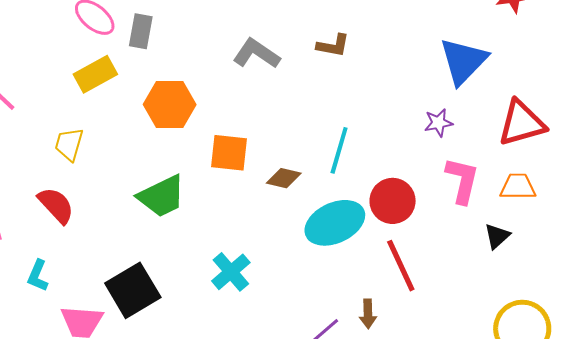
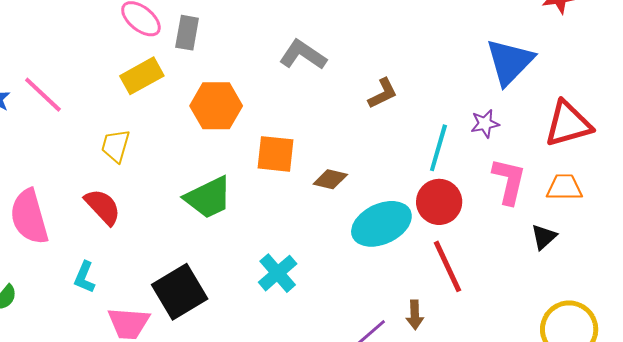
brown L-shape: (333, 46) -> (383, 93), moved, turned -36
cyan line: (339, 150) -> (438, 148), moved

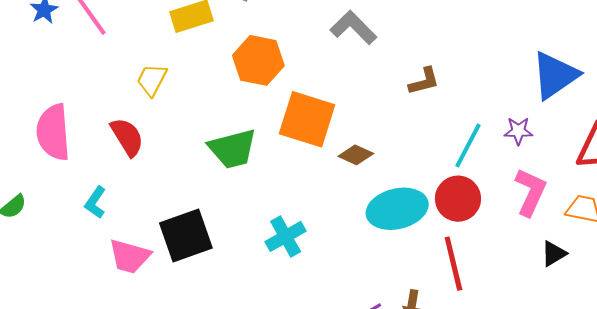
orange square: (275, 154) -> (307, 119), size x1.4

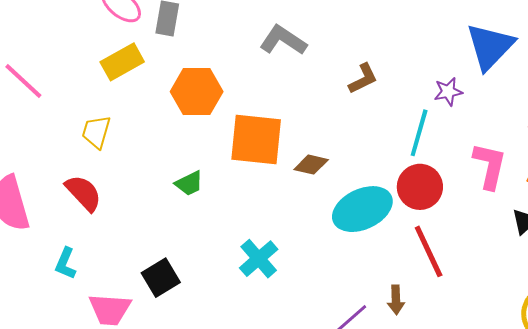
purple star: (518, 131) -> (448, 92), moved
green trapezoid: (233, 149) -> (189, 183), size x0.6
black square: (186, 235) -> (161, 278), size x0.7

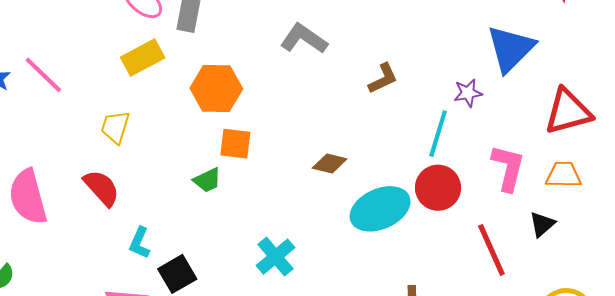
orange square: (256, 139) -> (235, 144), moved, size x0.6
red line: (429, 251) -> (491, 250), moved
cyan L-shape: (66, 263) -> (140, 243), moved

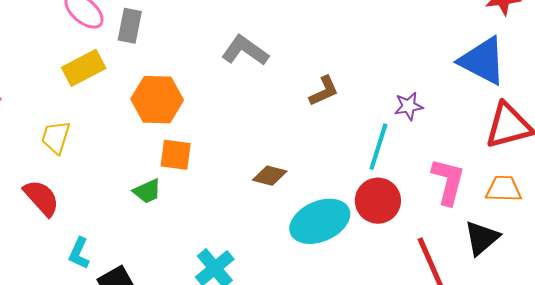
blue triangle: (511, 49) -> (483, 61), moved, turned -48
black triangle: (542, 224) -> (482, 238), size x1.4

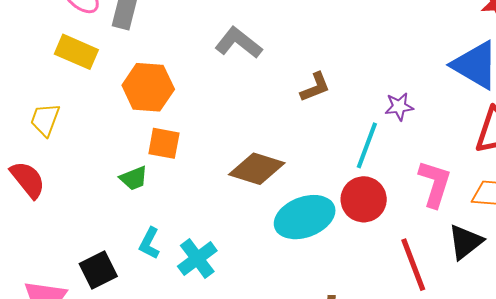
yellow rectangle: (84, 68) -> (76, 52), turned 48
brown diamond: (270, 176) -> (257, 169), size x1.6
cyan L-shape: (79, 253) -> (149, 243), moved

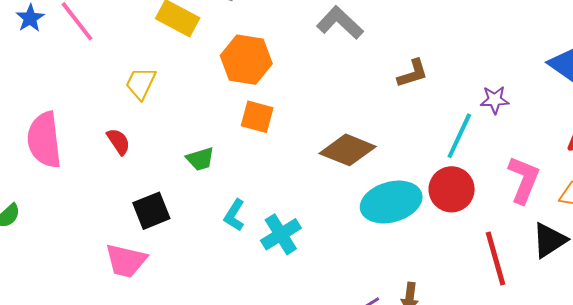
green trapezoid: (134, 178) -> (200, 159), moved
red semicircle: (28, 180) -> (118, 142), size x0.7
black square: (98, 270) -> (151, 211), moved

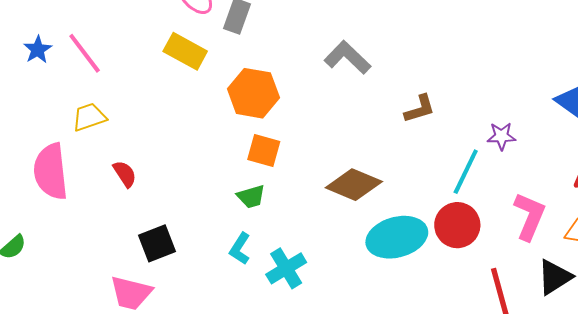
yellow trapezoid: (141, 83) -> (89, 117), moved, turned 45
green trapezoid: (200, 159) -> (251, 197), moved

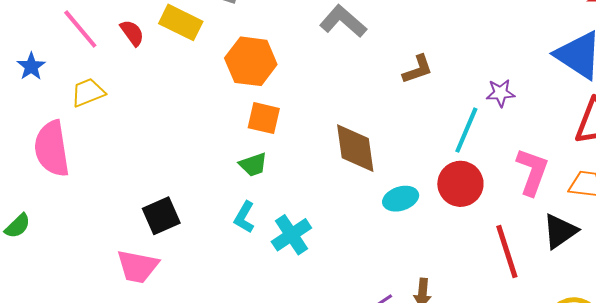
blue star: (38, 50) -> (31, 66), moved
red semicircle: (125, 174) -> (132, 33), moved
brown diamond: (354, 185) -> (355, 148), turned 62
cyan ellipse: (397, 237) -> (401, 199), size x0.6

